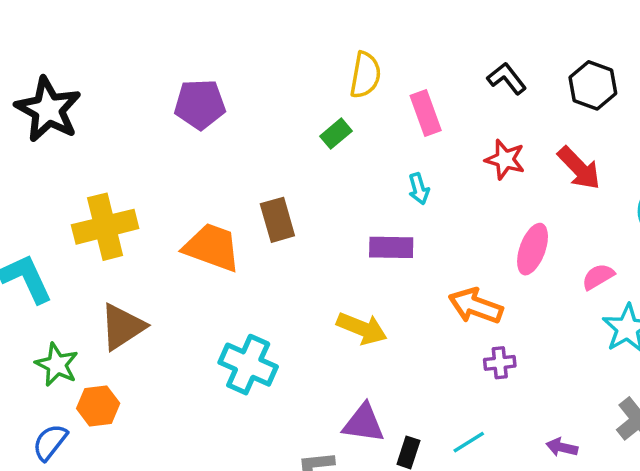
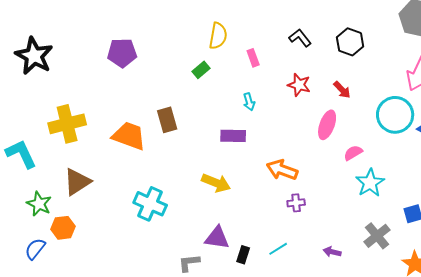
pink rectangle: (426, 113) -> (253, 58), size x0.7
red arrow: (579, 168) -> (342, 90), size x0.7
pink ellipse: (533, 249) -> (327, 125), moved

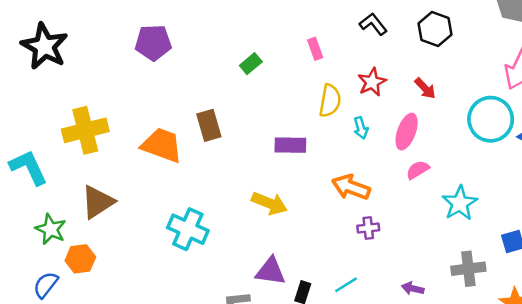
yellow semicircle: (218, 36) -> (330, 101), moved
red star: (299, 85) -> (372, 82), turned 30
cyan arrow: (249, 102) -> (361, 128), moved
pink semicircle: (353, 153) -> (418, 170), moved
gray cross: (377, 236) -> (468, 269), turned 32

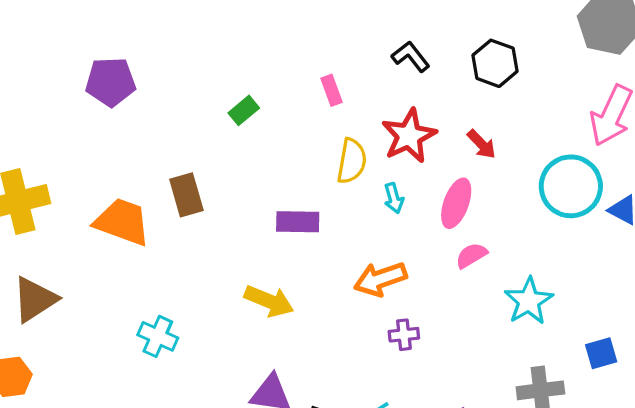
red star: (372, 82) -> (409, 136), size x1.4
orange arrow: (351, 187) -> (380, 279), turned -39
cyan cross: (188, 229) -> (158, 336), size x0.7

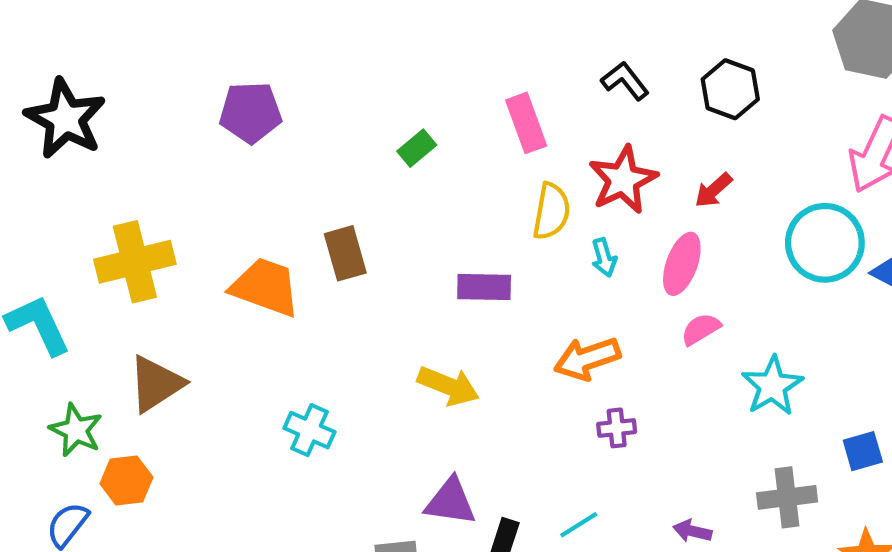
pink rectangle: (331, 90) -> (526, 123), size x1.5
red arrow: (481, 144) -> (713, 190), turned 92

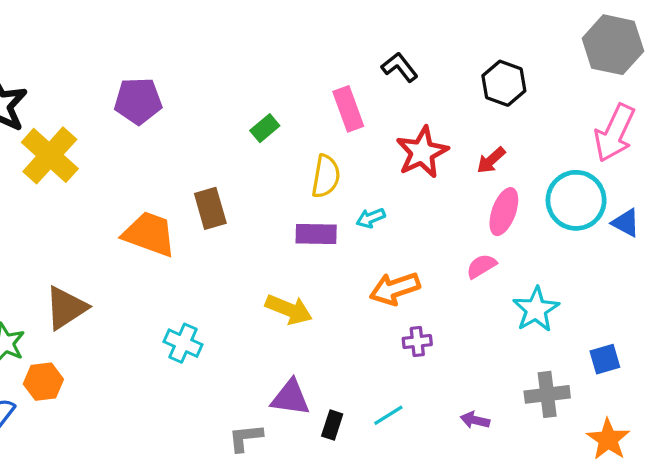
black L-shape: (625, 81) -> (400, 67), moved
yellow semicircle: (551, 211) -> (326, 176), moved
cyan arrow: (604, 258) -> (371, 218), moved, turned 84
yellow cross: (135, 262) -> (50, 155), moved, turned -34
pink ellipse: (682, 264) -> (504, 212), moved

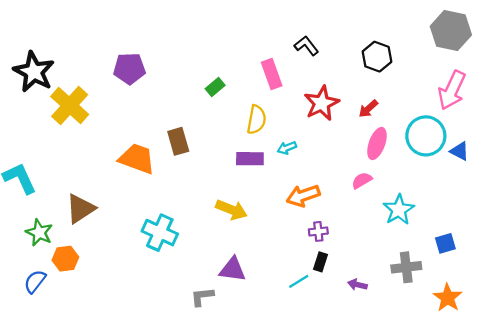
cyan cross: (183, 343) -> (160, 233), size x1.4
black rectangle: (332, 425) -> (320, 262), moved

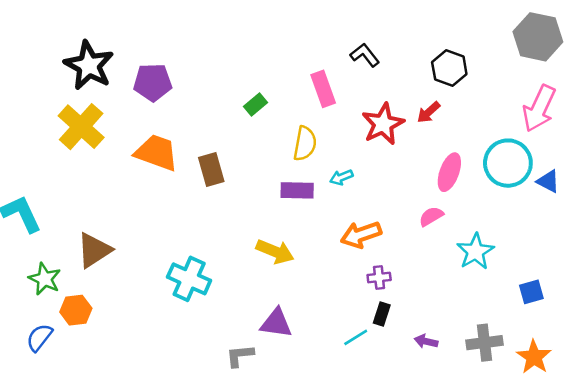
black star: (34, 72) -> (89, 65), moved
red arrow: (368, 109) -> (429, 112), moved
orange trapezoid: (137, 159) -> (157, 153), moved
gray cross: (406, 267) -> (484, 343), moved

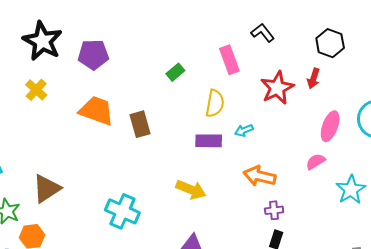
red arrow: (429, 112) -> (313, 78), turned -30
yellow cross: (81, 127) -> (36, 90), size x0.6
orange arrow: (361, 235) -> (259, 176), turned 32

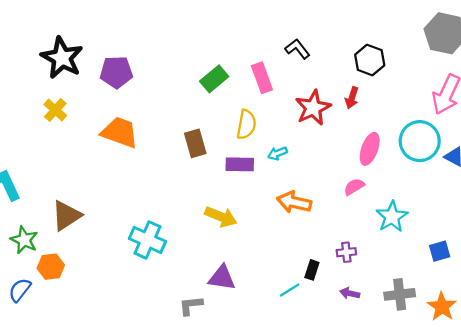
green rectangle: (175, 72) -> (214, 79), moved, size x1.4
brown rectangle: (140, 124) -> (195, 143), moved
purple cross: (274, 210) -> (346, 252), moved

